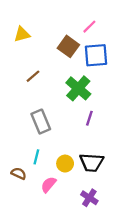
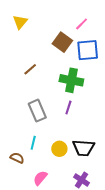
yellow triangle: (22, 34) -> (20, 22), moved, turned -35
green cross: (78, 88) -> (71, 80), turned -30
purple line: (89, 118) -> (68, 108), moved
pink semicircle: (48, 185) -> (40, 178), moved

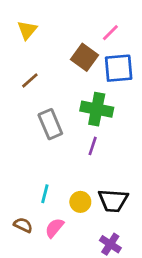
brown line: (30, 69) -> (30, 80), moved
gray rectangle: (37, 111) -> (50, 124), moved
brown semicircle: (17, 158) -> (23, 225), moved
pink semicircle: (40, 178) -> (54, 228), moved

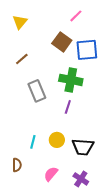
pink line: (110, 33) -> (76, 16), moved
yellow circle: (80, 202) -> (57, 140), moved
brown semicircle: (23, 225) -> (17, 165), turned 64
pink semicircle: (54, 228) -> (51, 174), moved

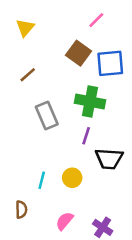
black trapezoid: (83, 147) -> (109, 159), moved

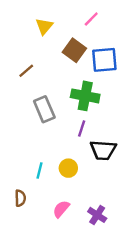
yellow triangle: (25, 28) -> (44, 26), moved

